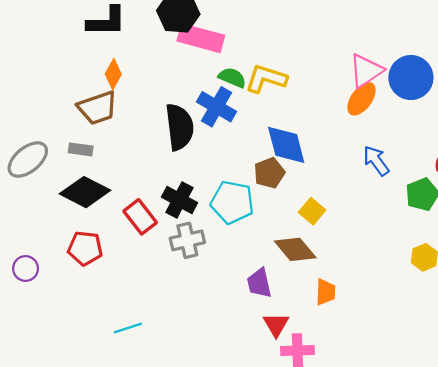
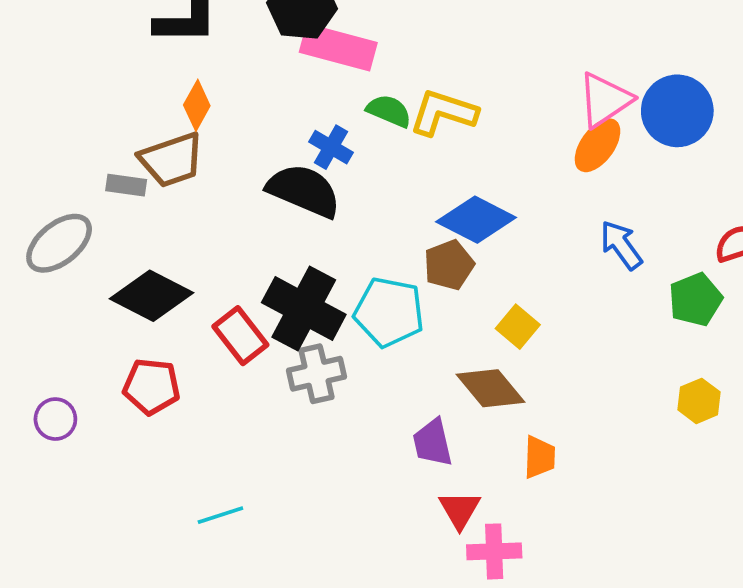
blue cross: (217, 107) -> (331, 147), moved, size x0.7
black semicircle: (179, 127) -> (304, 191), turned -60
blue diamond: (286, 145) -> (476, 220), turned -48
gray rectangle: (81, 149) -> (126, 185), moved
black cross: (179, 200) -> (304, 308), size x1.4

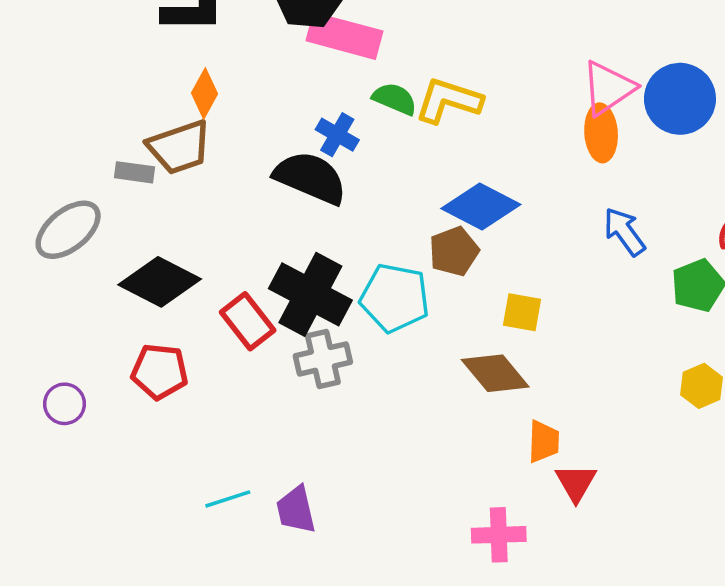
orange ellipse: (598, 145) -> (601, 133), turned -40
yellow square: (518, 327) -> (522, 312), turned -30
purple trapezoid: (433, 443) -> (296, 510), moved
red triangle: (460, 510) -> (576, 483), moved

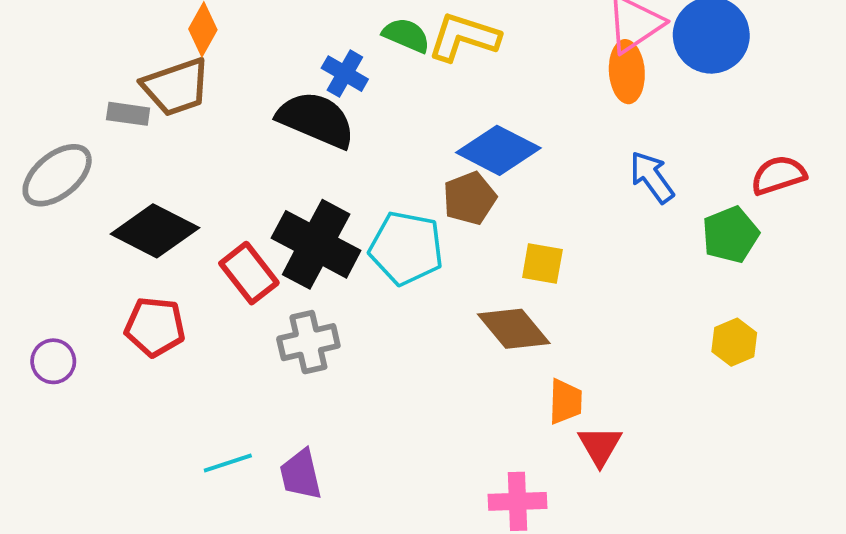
gray cross: (323, 359) -> (308, 342), moved

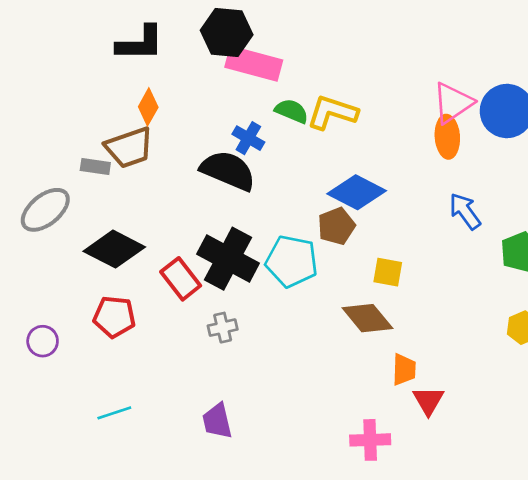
gray cross: (308, 342) -> (223, 328), size x0.7
cyan line: (228, 463) -> (114, 413), moved

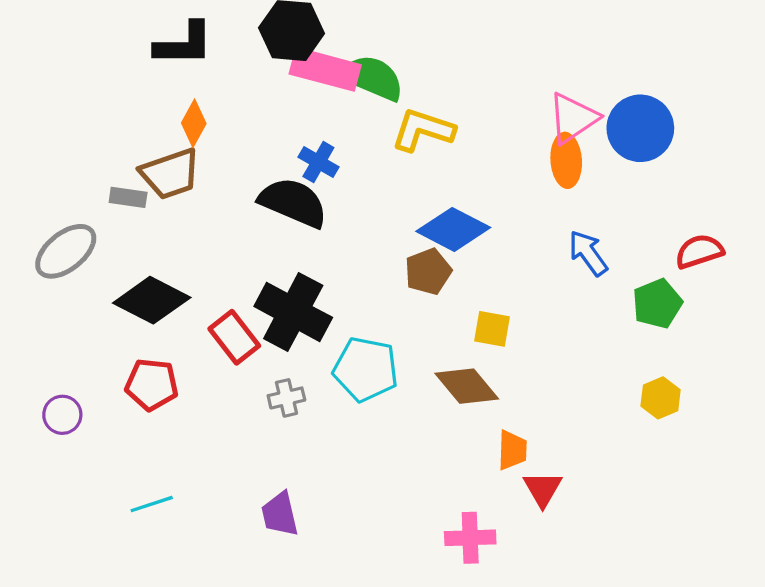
green semicircle: (292, 111) -> (372, 78), moved, size x1.5
cyan pentagon: (292, 261) -> (366, 369), moved

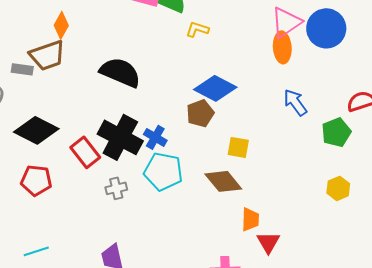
yellow L-shape: (423, 130) -> (197, 29), size x0.6
blue cross: (318, 162) -> (155, 137), moved

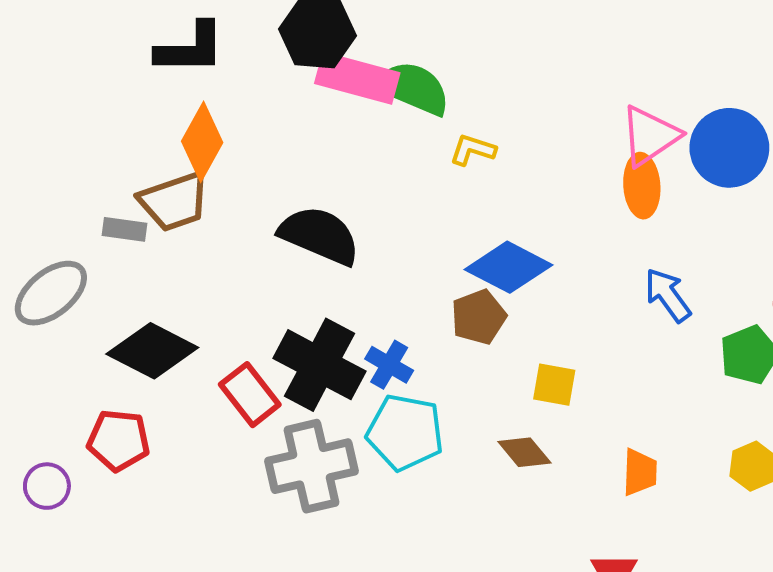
orange diamond: (61, 25) -> (202, 142), size x1.4
red pentagon: (36, 180) -> (119, 440), moved
brown diamond: (223, 181) -> (524, 452), size x0.7
gray cross: (116, 188) -> (312, 466), size x2.0
orange trapezoid: (250, 219) -> (640, 472), moved

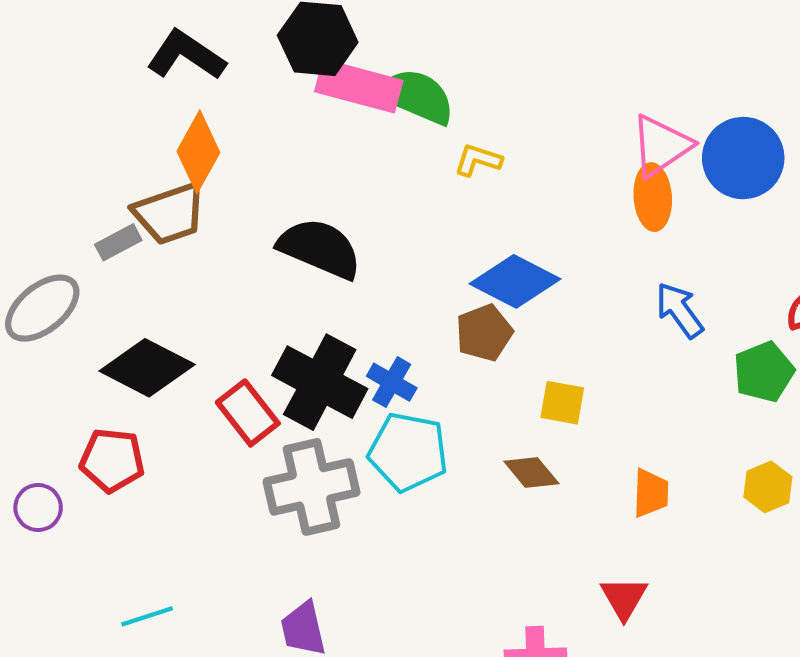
black L-shape: (190, 48) -> (186, 55), turned -146
gray rectangle: (124, 229) -> (118, 242), turned -36

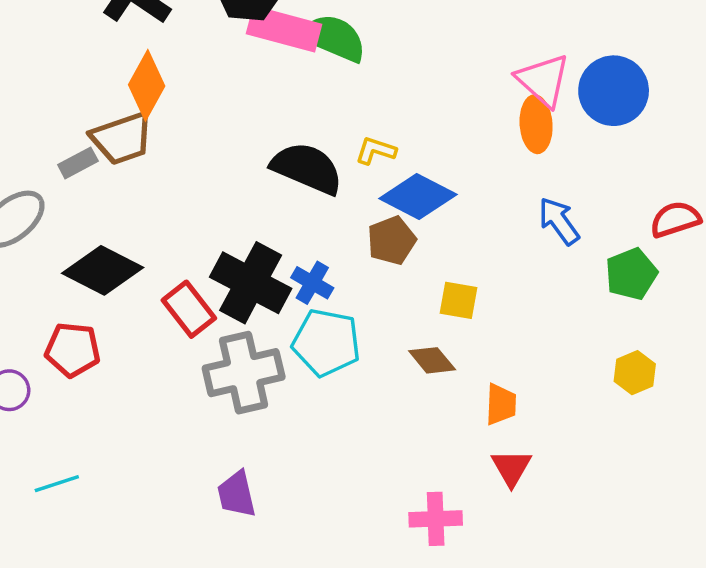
pink triangle: (661, 146) -> (543, 80), turned -44
yellow L-shape: (478, 160) -> (376, 151), moved
black semicircle: (320, 248) -> (307, 168), moved
orange trapezoid: (651, 493) -> (501, 404), moved
cyan line: (147, 616) -> (57, 484), moved

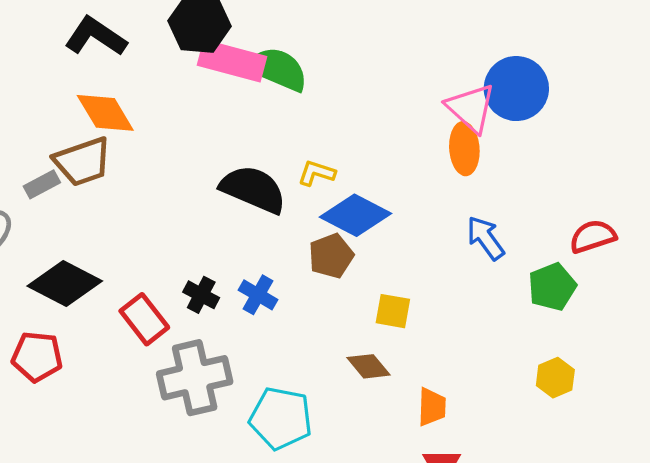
orange diamond: (147, 85) -> (105, 113), turned -60
blue circle: (614, 91) -> (516, 89), moved
black cross: (251, 283) -> (201, 295), size x0.5
cyan pentagon: (326, 343) -> (281, 418), moved

